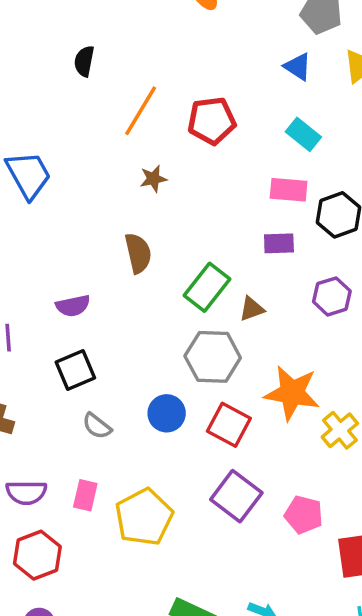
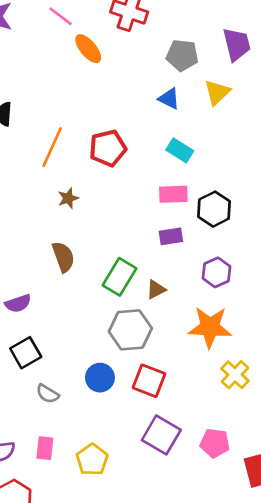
orange star: (292, 393) -> (210, 327), moved
yellow pentagon: (144, 517) -> (92, 460), size x0.7

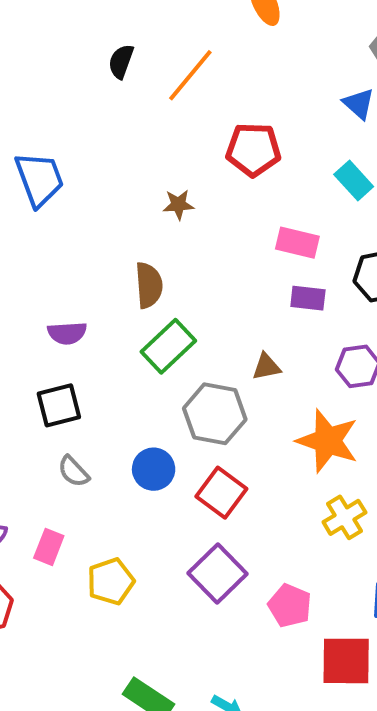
orange line: (52, 147) -> (190, 75), moved
pink rectangle: (173, 194) -> (297, 243), moved
green rectangle: (120, 277) -> (168, 346), moved

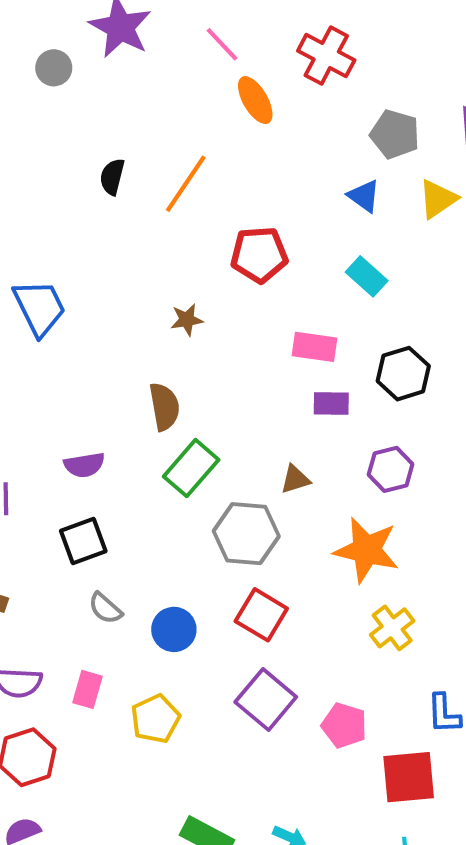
blue circle: (154, 469) -> (174, 629), moved

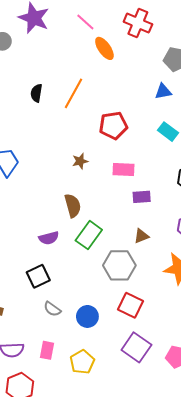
blue triangle: (364, 196) -> (163, 91), turned -42
pink rectangle: (315, 347) -> (123, 170), moved
purple rectangle: (331, 404) -> (142, 197), moved
purple semicircle: (84, 465) -> (49, 238), moved

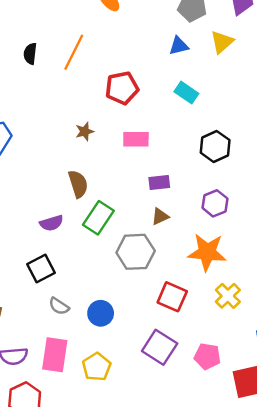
purple rectangle: (142, 197) -> (159, 183), moved
red square: (130, 305) -> (172, 297), moved
pink rectangle: (47, 350) -> (55, 355), size x1.6

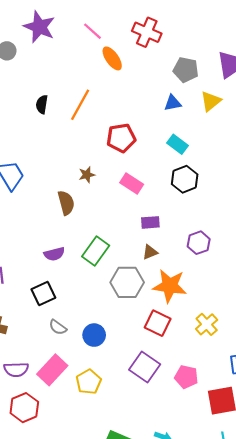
pink rectangle: (136, 139) -> (132, 183), turned 30
black hexagon: (215, 146) -> (185, 179), moved
brown semicircle: (78, 184) -> (66, 203), moved
orange star: (207, 252) -> (170, 286), moved
pink rectangle: (55, 355) -> (52, 370), turned 32

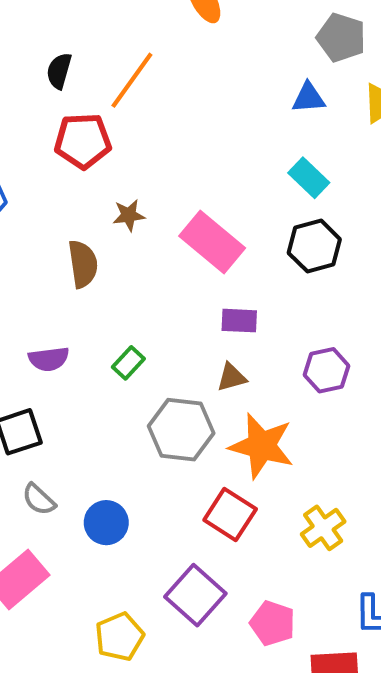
red pentagon: (121, 138) -> (83, 141), moved
pink rectangle: (132, 183) -> (212, 242), size x1.4
green rectangle: (96, 251) -> (128, 363), size x0.6
yellow pentagon: (89, 382) -> (119, 637), moved

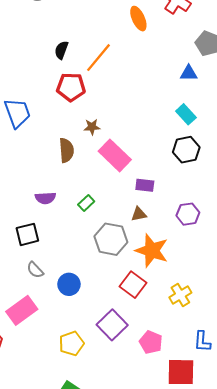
pink rectangle: (212, 242) -> (115, 155), moved

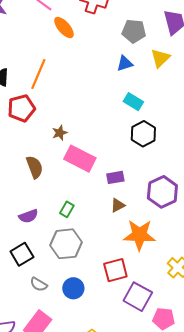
brown star: (92, 127) -> (60, 133), moved
purple hexagon: (188, 214) -> (162, 192), size x1.4
gray hexagon: (111, 239) -> (66, 244), moved
red square: (133, 285) -> (115, 270), moved, turned -35
purple square: (112, 325) -> (138, 297), moved

